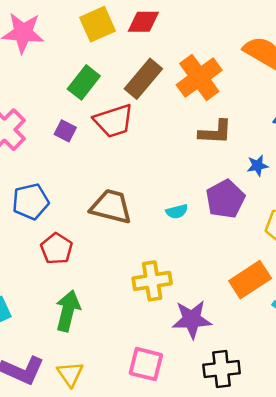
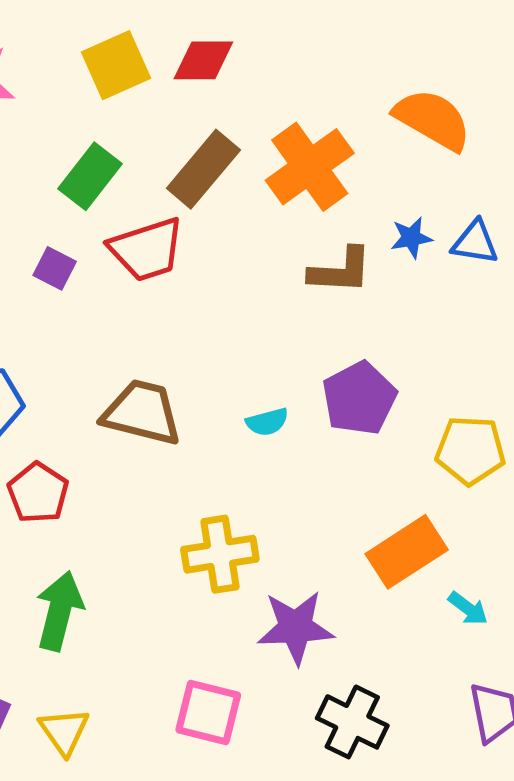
blue star: (258, 166) -> (411, 238), moved
black cross: (222, 369) -> (352, 722), turned 32

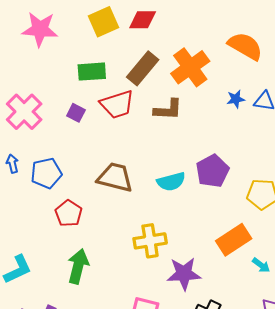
green rectangle: (90, 176) -> (92, 72), turned 48
brown L-shape: (340, 271) -> (168, 110), moved
cyan semicircle: (267, 422) -> (171, 182), size x1.5

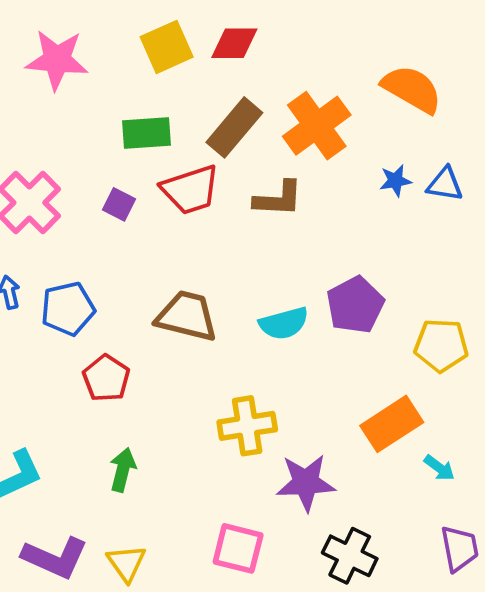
green arrow: (78, 266) -> (123, 470), size x0.7

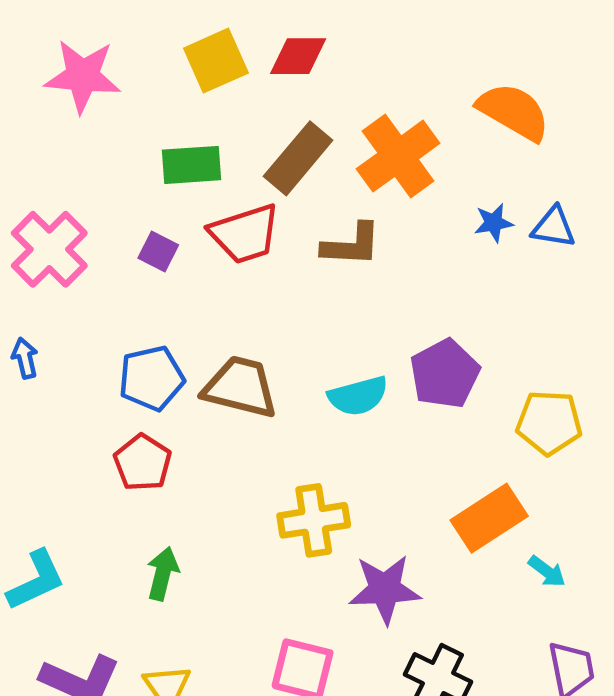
blue pentagon: (68, 309) -> (152, 378), moved

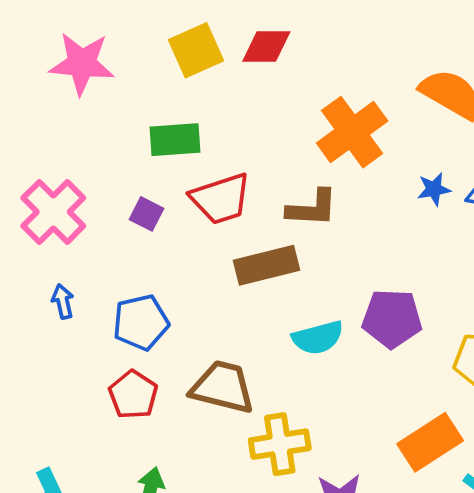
brown rectangle: (298, 158) -> (266, 265), moved, turned 36
blue arrow: (25, 358) -> (63, 301), moved
purple pentagon: (445, 374) -> (392, 319), turned 30
brown trapezoid: (240, 387) -> (223, 387), moved

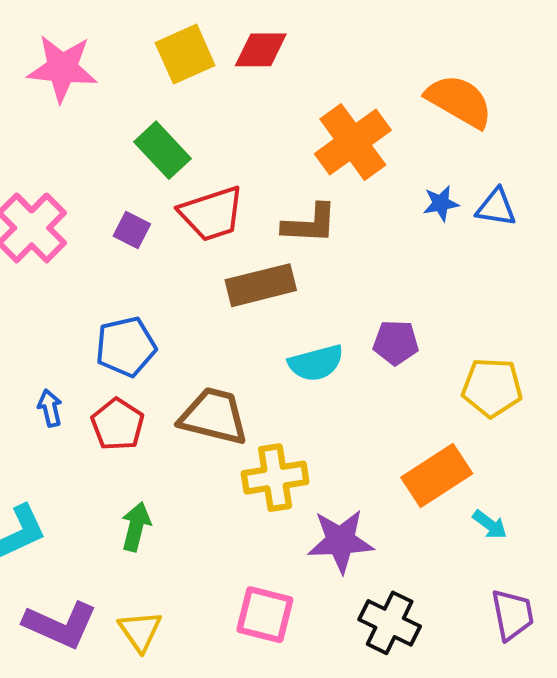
green rectangle: (175, 140) -> (163, 150), turned 51
blue arrow: (63, 301) -> (50, 408), moved
purple pentagon: (392, 319) -> (396, 343), size x0.7

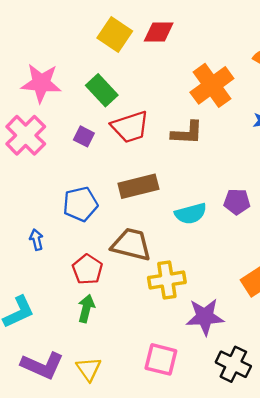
yellow square: (185, 54) -> (115, 34), turned -32
pink star: (62, 68) -> (41, 83), moved
brown rectangle: (261, 285) -> (138, 186), moved
red pentagon: (118, 424) -> (87, 269), moved

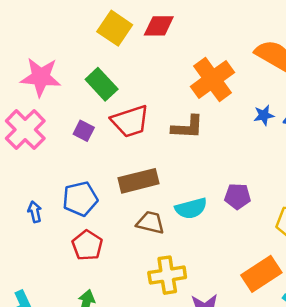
blue arrow: (36, 240) -> (35, 212), moved
brown trapezoid: (131, 244) -> (150, 223), moved, size x0.7
red pentagon: (87, 269) -> (87, 245), moved

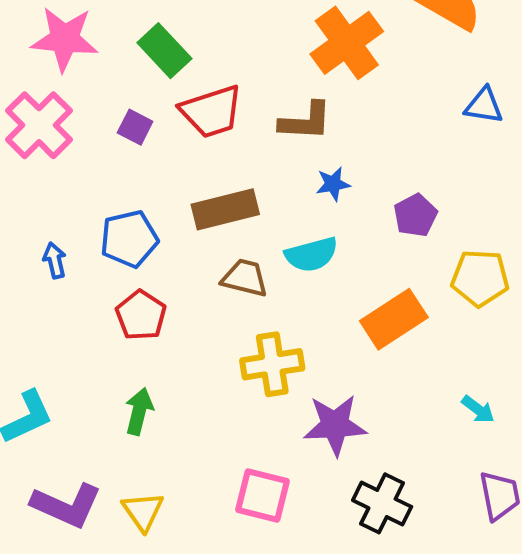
blue star: (264, 115) -> (333, 184), moved
purple pentagon: (238, 196) -> (415, 215), moved, turned -30
orange rectangle: (261, 274) -> (394, 319), moved

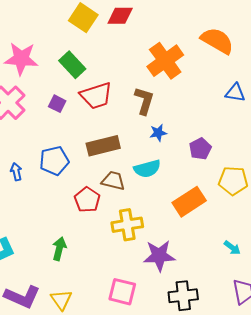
brown L-shape: (306, 121) -> (144, 101), turned -76
red pentagon: (141, 315) -> (87, 200), moved
black cross: (382, 503) -> (183, 296), turned -32

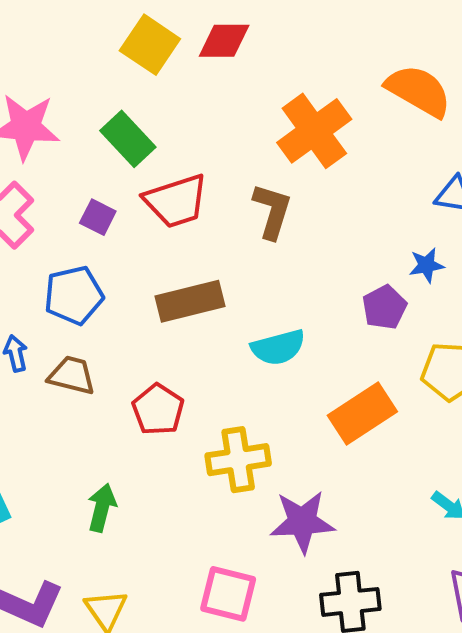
blue star: (158, 133) -> (427, 265), moved
blue pentagon: (54, 161) -> (74, 295), moved
brown trapezoid: (113, 181) -> (72, 375), moved

